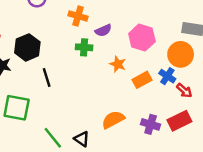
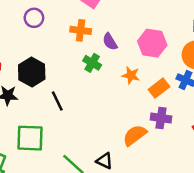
purple semicircle: (103, 30) -> (110, 42), turned 91
green cross: (84, 47) -> (92, 63), turned 35
purple cross: (151, 124) -> (161, 118), moved

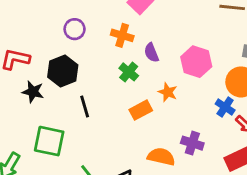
purple circle: (34, 18) -> (75, 29), moved
orange rectangle: (159, 88) -> (141, 110), moved
orange semicircle: (135, 135) -> (161, 157), turned 40

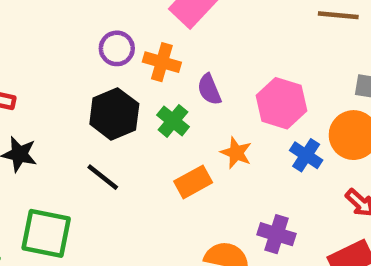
purple circle: (75, 29) -> (117, 48), moved
black hexagon: (63, 71) -> (114, 114), moved
black line: (85, 106) -> (103, 177), turned -35
blue cross: (225, 107) -> (306, 155), moved

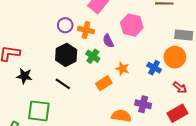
pink hexagon: (281, 103) -> (132, 25), moved

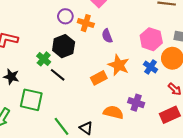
pink hexagon: (132, 25) -> (151, 39), moved
green cross: (93, 56) -> (44, 59), moved
orange star: (122, 69) -> (119, 65), size x1.5
black star: (24, 76) -> (11, 77), moved

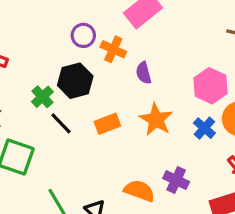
orange rectangle: (99, 78) -> (107, 124), moved

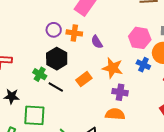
purple cross: (176, 180) -> (120, 92), moved

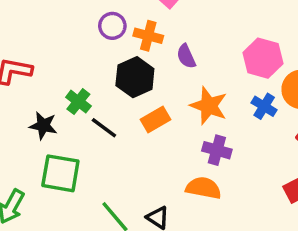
black hexagon: (57, 59) -> (135, 77), moved
black star: (12, 96) -> (43, 126), moved

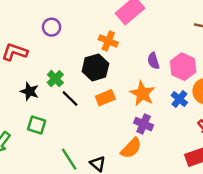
purple circle: (112, 26) -> (52, 27), moved
purple semicircle: (186, 56) -> (153, 61), moved
green square: (60, 173) -> (37, 125), size x0.7
orange semicircle: (203, 188) -> (131, 148), turned 115

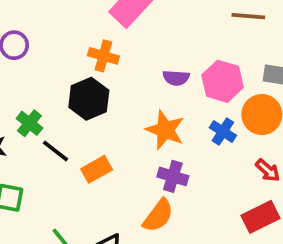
purple semicircle: (153, 61) -> (176, 78), turned -63
orange rectangle: (105, 98) -> (97, 169), moved

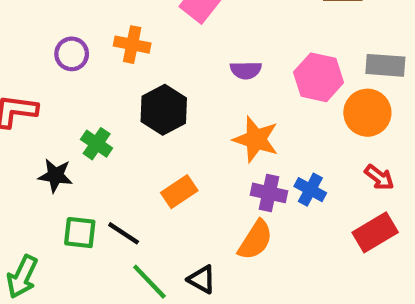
orange cross: (103, 56) -> (132, 45), moved
purple semicircle: (176, 78) -> (246, 70), moved
blue cross: (223, 132) -> (310, 190), moved
black line: (56, 151) -> (124, 233), moved

